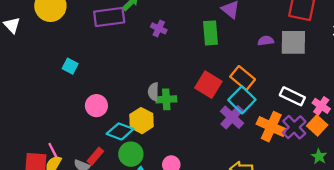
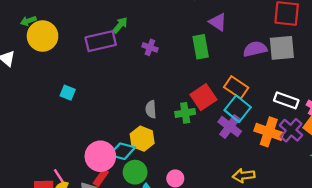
purple semicircle: (266, 41) -> (255, 49), size x1.5
red square: (208, 85) -> (203, 97), turned 30
green cross: (166, 99) -> (185, 113), moved
pink circle: (96, 106) -> (100, 156), moved, size x1.4

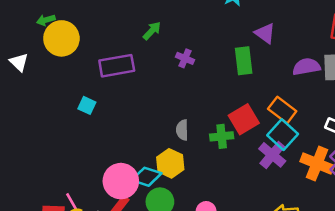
purple rectangle: (101, 41) -> (117, 66), moved

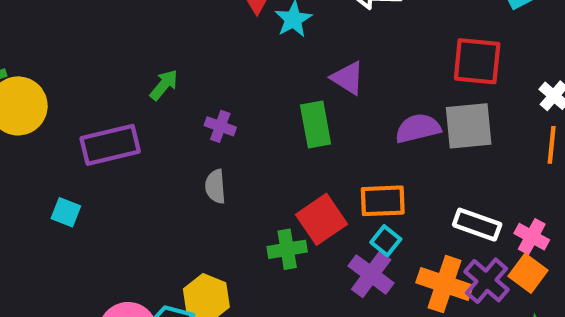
orange rectangle: (282, 110) -> (383, 201), turned -36
gray semicircle: (182, 130) -> (215, 186), moved
cyan square: (283, 135) -> (386, 241), size x0.6

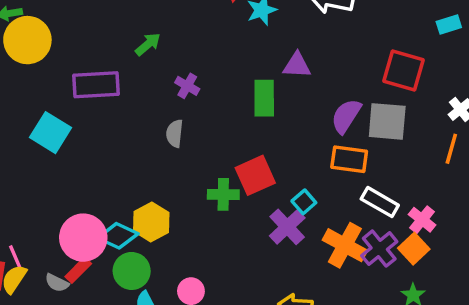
purple triangle: (348, 78) -> (297, 65), turned -40
purple semicircle: (418, 128) -> (346, 116), turned -54
orange rectangle: (383, 201) -> (349, 159), moved
cyan square: (66, 212) -> (50, 133), size x1.6

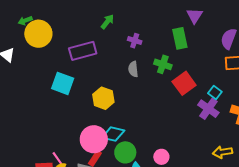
purple triangle: (297, 65) -> (195, 16), turned -48
green cross: (223, 194) -> (163, 64), moved, turned 30
yellow hexagon: (151, 222) -> (103, 98), moved

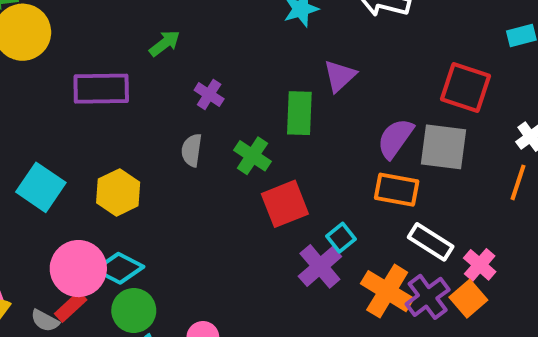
cyan square: (63, 83) -> (41, 187), moved

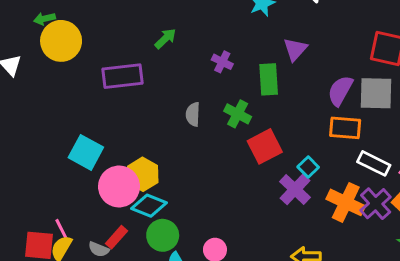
purple cross: (209, 94) -> (222, 62), moved
yellow hexagon: (118, 192) -> (143, 174), moved
pink circle: (78, 269) -> (119, 186), moved

